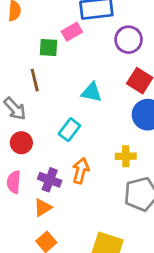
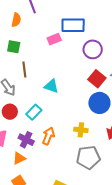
green square: (48, 48) -> (14, 47), moved
cyan triangle: (92, 92) -> (51, 86), moved
cyan rectangle: (69, 130) -> (34, 112), moved

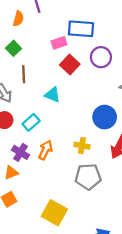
green square: (14, 47) -> (13, 48), turned 32
red square: (97, 79) -> (70, 64), moved

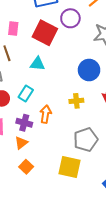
pink rectangle: (59, 43) -> (13, 29), moved, turned -48
red square: (70, 64) -> (45, 33), size x1.4
gray pentagon: (88, 177) -> (86, 140), moved

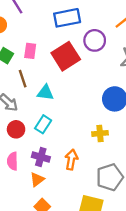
red square: (45, 33) -> (66, 56), turned 30
cyan triangle: (37, 64) -> (45, 93), moved
orange arrow: (46, 114) -> (71, 160), moved

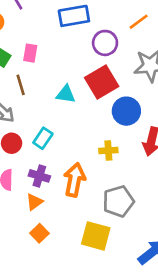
red square: (66, 56) -> (102, 82), moved
cyan triangle: (45, 93) -> (66, 94), moved
orange arrow: (71, 160) -> (74, 180), size x1.4

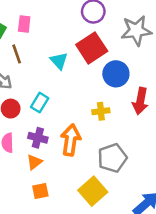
cyan triangle: (66, 94) -> (59, 61), turned 42
orange square: (39, 233) -> (40, 191), turned 35
yellow square: (96, 236) -> (93, 191), turned 36

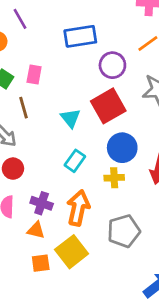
blue circle: (116, 74) -> (122, 148), moved
cyan rectangle: (40, 103) -> (75, 161), moved
orange triangle: (34, 162) -> (36, 230), turned 49
yellow square: (93, 191) -> (72, 252), moved

